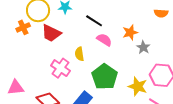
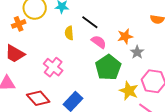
red trapezoid: (51, 33) -> (15, 54), moved
yellow semicircle: (79, 54) -> (69, 33), moved
green pentagon: (105, 77) -> (108, 67), moved

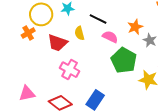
red trapezoid: (15, 54) -> (57, 43), moved

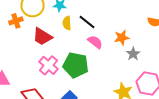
yellow semicircle: (79, 33) -> (67, 23), moved
green pentagon: (124, 60) -> (76, 65), moved, turned -30

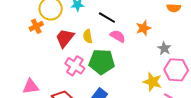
yellow semicircle: (67, 23) -> (88, 36), moved
red trapezoid: (42, 37) -> (65, 38), turned 105
gray star: (133, 54) -> (164, 48), moved

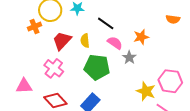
gray star: (164, 48) -> (129, 57), moved
pink cross: (75, 66) -> (54, 68), moved

